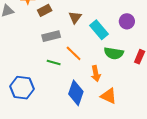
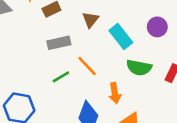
green line: (54, 63) -> (61, 77), turned -48

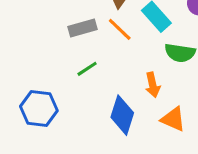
orange line: (87, 66) -> (120, 29), moved

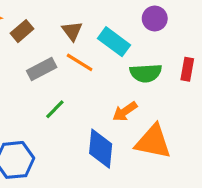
orange arrow: (153, 85) -> (125, 111), turned 80
orange triangle: (173, 119) -> (153, 142), size x1.4

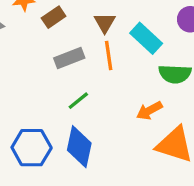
orange line: (80, 62) -> (109, 56), turned 44
blue diamond: (101, 149) -> (79, 147), moved

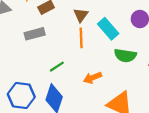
gray rectangle: (69, 58) -> (35, 34), moved
orange arrow: (149, 111) -> (92, 78), moved

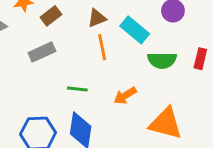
brown triangle: (81, 15) -> (97, 18), turned 42
green line: (57, 67) -> (77, 89), turned 49

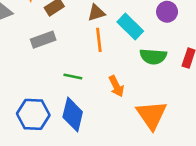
orange arrow: (125, 96) -> (116, 86), turned -90
orange triangle: (166, 123) -> (152, 115), turned 36

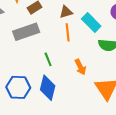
gray rectangle: (43, 40) -> (26, 32), size x1.4
green line: (73, 76) -> (48, 59), turned 56

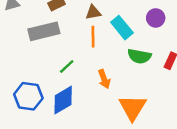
green line: (48, 59) -> (67, 66), turned 64
blue diamond: (48, 88) -> (63, 100), turned 40

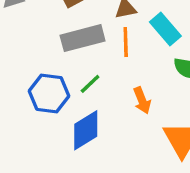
gray rectangle: (44, 31) -> (83, 38), moved
blue hexagon: (28, 96) -> (49, 93), moved

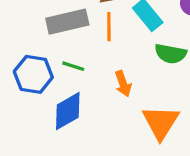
green line: (90, 84) -> (73, 66), turned 60

